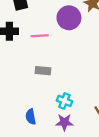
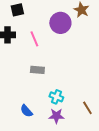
pink line: (40, 36) -> (34, 39), turned 70
blue semicircle: (31, 117) -> (26, 111), turned -32

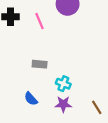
gray rectangle: (37, 70) -> (40, 64), moved
brown line: (87, 108) -> (97, 107), moved

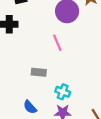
pink line: (40, 21) -> (57, 43), moved

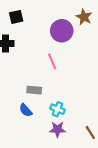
blue semicircle: (30, 107) -> (26, 110), moved

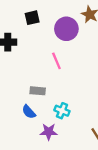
black square: (16, 17) -> (32, 18), moved
purple star: (57, 129) -> (49, 132), moved

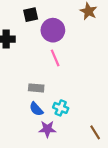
purple circle: (66, 29) -> (53, 30), moved
blue semicircle: (29, 112) -> (36, 109), moved

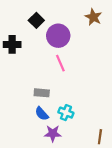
black square: (31, 15) -> (36, 20), turned -32
brown line: (95, 132) -> (100, 137), turned 40

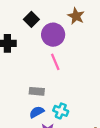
brown star: (93, 17) -> (76, 16), moved
blue semicircle: (42, 114) -> (37, 112), turned 104

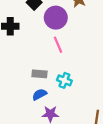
cyan cross: (61, 111) -> (64, 80), moved

